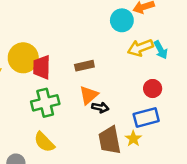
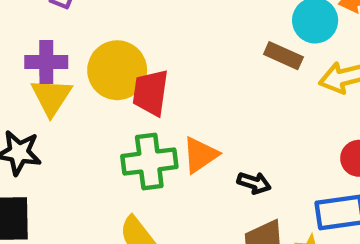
brown rectangle: (84, 66) -> (283, 56), moved, turned 30
orange triangle: (89, 95) -> (200, 155), moved

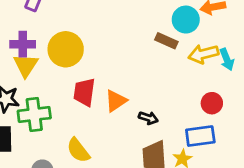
red trapezoid: (151, 93) -> (84, 92), moved
green cross: (149, 161) -> (34, 114), moved

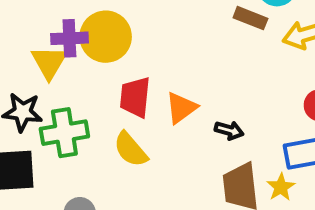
purple cross: (23, 44) -> (69, 38), moved
yellow semicircle: (78, 150) -> (131, 149), moved

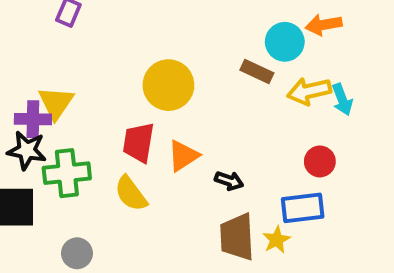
yellow circle: (106, 37) -> (168, 85), moved
purple cross: (69, 38) -> (33, 119), moved

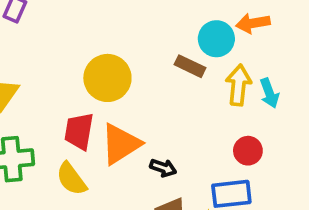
yellow arrow: (309, 91) -> (239, 85), turned 108
orange triangle: (183, 156) -> (121, 144), size x1.4

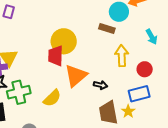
yellow arrow: (239, 85) -> (122, 56), moved
red trapezoid: (79, 131) -> (56, 56), moved
yellow semicircle: (71, 179) -> (52, 98), turned -90

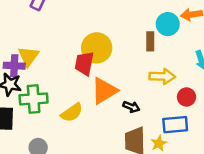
brown rectangle: (107, 29) -> (150, 41), turned 63
yellow arrow: (122, 56) -> (162, 76), turned 85

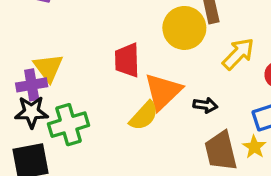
yellow circle: (97, 48) -> (184, 28), moved
yellow arrow: (162, 76) -> (238, 54), turned -35
yellow semicircle: (72, 113) -> (144, 116), moved

